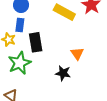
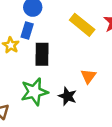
green star: (20, 63) -> (34, 92), moved

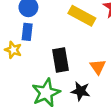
black rectangle: (42, 54) -> (61, 60), moved

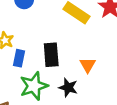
blue rectangle: (27, 32) -> (19, 58), moved

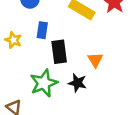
blue rectangle: (19, 58) -> (42, 30), moved

